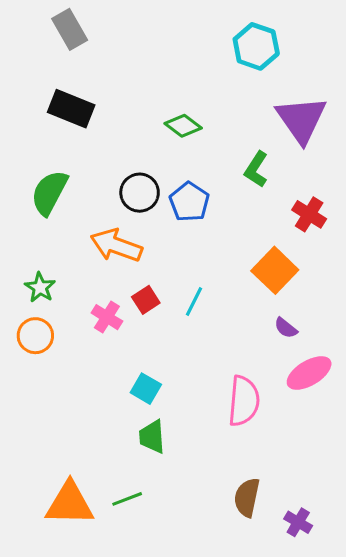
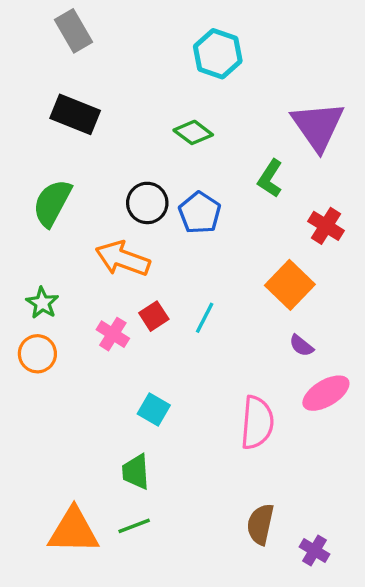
cyan hexagon: (256, 46) -> (218, 54), moved
green trapezoid: (152, 437) -> (136, 472), moved

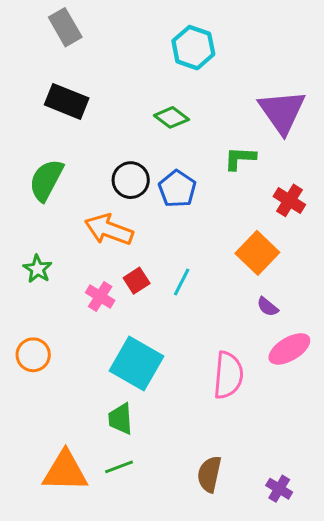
green L-shape: (270, 178) -> (240, 158), turned 60
orange circle: (37, 354) -> (33, 355), moved
cyan square: (154, 410) -> (137, 364), size x1.8
brown semicircle: (260, 524) -> (209, 474), moved

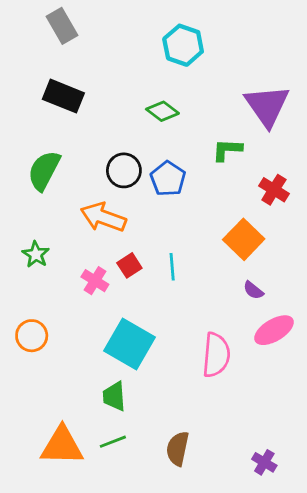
cyan line: (182, 282) -> (172, 267), turned -32
brown semicircle: (209, 474) -> (178, 449), moved

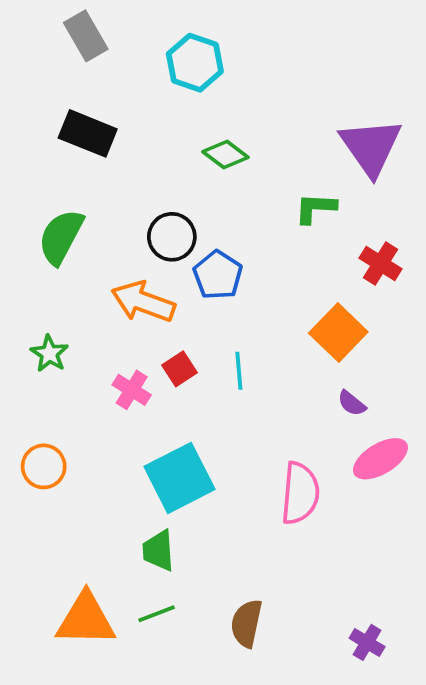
cyan hexagon: (183, 45) -> (195, 63), moved
blue pentagon: (168, 179) -> (218, 275), moved
cyan square: (129, 344) -> (180, 478), turned 33

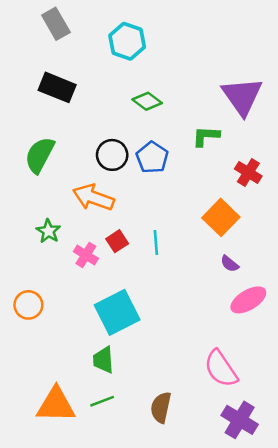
blue pentagon: (218, 275) -> (152, 157), moved
green star: (49, 354) -> (48, 231), moved
pink semicircle: (300, 493) -> (221, 369), moved, turned 141
purple cross: (367, 642) -> (240, 420), size x1.6

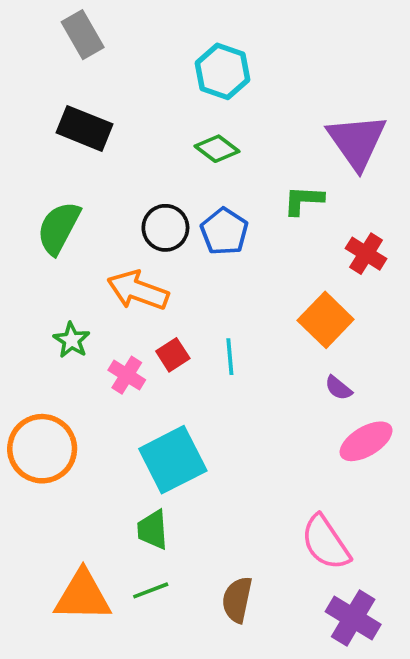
cyan hexagon: (127, 41) -> (222, 71), moved
orange circle: (28, 305) -> (42, 449), size x1.6

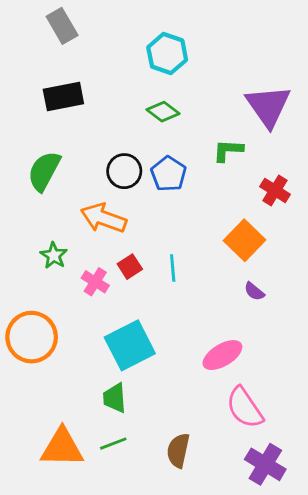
black rectangle: (84, 128) -> (63, 96), turned -33
pink ellipse: (366, 441) -> (222, 355), moved

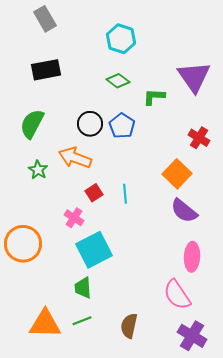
green L-shape: (228, 150) -> (154, 97), moved
green star: (54, 255) -> (38, 170), moved
pink cross: (95, 282) -> (74, 218), moved
purple semicircle: (254, 291) -> (184, 211), size x1.8
pink ellipse: (222, 355) -> (192, 257), moved, turned -56

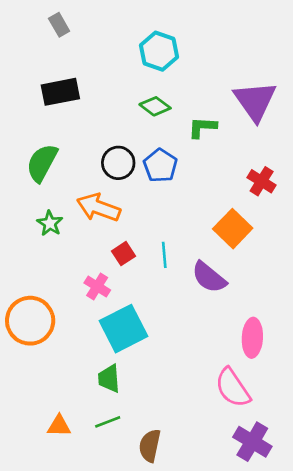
gray rectangle: (45, 19) -> (59, 25), size x0.7
purple semicircle: (184, 211) -> (209, 277), moved
orange triangle: (45, 324) -> (59, 426), size x0.6
brown semicircle: (129, 326) -> (150, 446), moved

